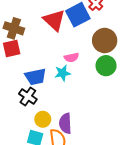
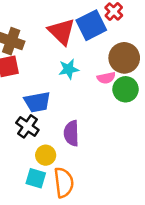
pink semicircle: (71, 57) -> (106, 78), moved
cyan star: (62, 73) -> (69, 69), moved
purple semicircle: (65, 123) -> (71, 133), moved

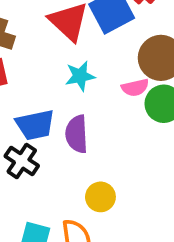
purple semicircle: (71, 133) -> (77, 134), moved
yellow circle: (46, 155) -> (100, 197), moved

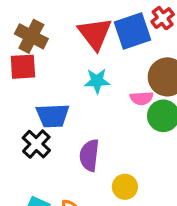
purple semicircle: (77, 134) -> (89, 155), moved
yellow circle: (100, 197) -> (125, 187), moved

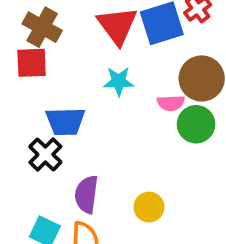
purple semicircle: (89, 155) -> (86, 194), moved

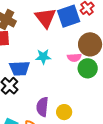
cyan star: (119, 81) -> (43, 57), moved
purple semicircle: (86, 194) -> (42, 107), moved

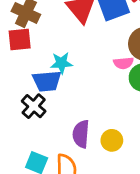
cyan star: (43, 57) -> (61, 63), moved

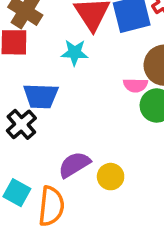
cyan star: (61, 63) -> (75, 53), moved
purple semicircle: (81, 134) -> (74, 165), turned 48

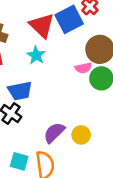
cyan star: (75, 53) -> (36, 55), turned -30

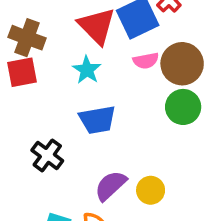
pink semicircle: (83, 68) -> (146, 61), moved
blue trapezoid: (20, 91) -> (97, 120), moved

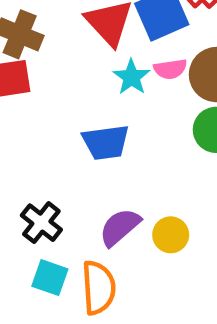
cyan star: (87, 70) -> (131, 77), moved
black cross: (47, 155) -> (41, 223), moved

